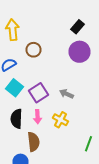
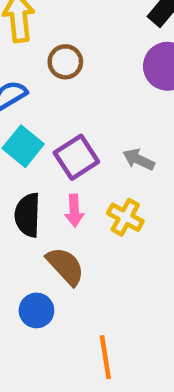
brown semicircle: (34, 142) -> (65, 266), turned -36

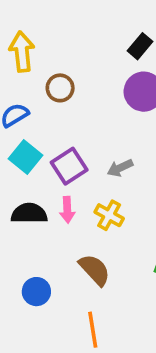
gray arrow: (139, 159) -> (120, 168), turned -50
black semicircle: (28, 215) -> (29, 213), turned 88
brown semicircle: (65, 266) -> (95, 270), moved

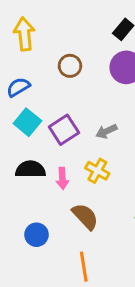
brown circle: (60, 88) -> (70, 66), moved
pink arrow: (67, 210) -> (62, 178), moved

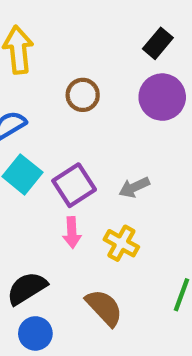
black semicircle: (30, 169) -> (27, 288), moved, turned -32
pink arrow: (62, 178) -> (72, 232), moved

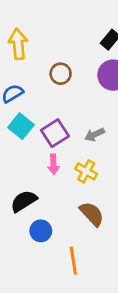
brown semicircle: (104, 308) -> (92, 214), moved
blue circle: (35, 333) -> (41, 231), moved

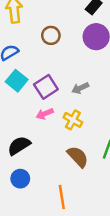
pink arrow: (54, 164) -> (45, 114), turned 70
blue circle: (41, 231) -> (20, 179), moved

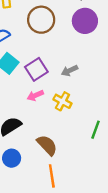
brown circle: (51, 35) -> (41, 20), size x1.5
brown semicircle: (78, 157) -> (47, 145), moved

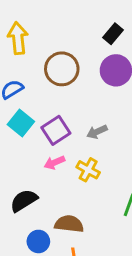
brown semicircle: (47, 145) -> (69, 224), turned -40
blue circle: (12, 158) -> (38, 241), moved

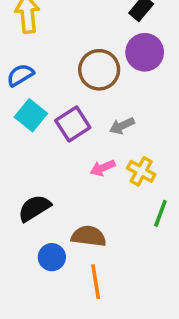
brown circle: (62, 69) -> (99, 70), moved
pink arrow: (54, 163) -> (103, 168), moved
yellow cross: (88, 170) -> (141, 171), moved

